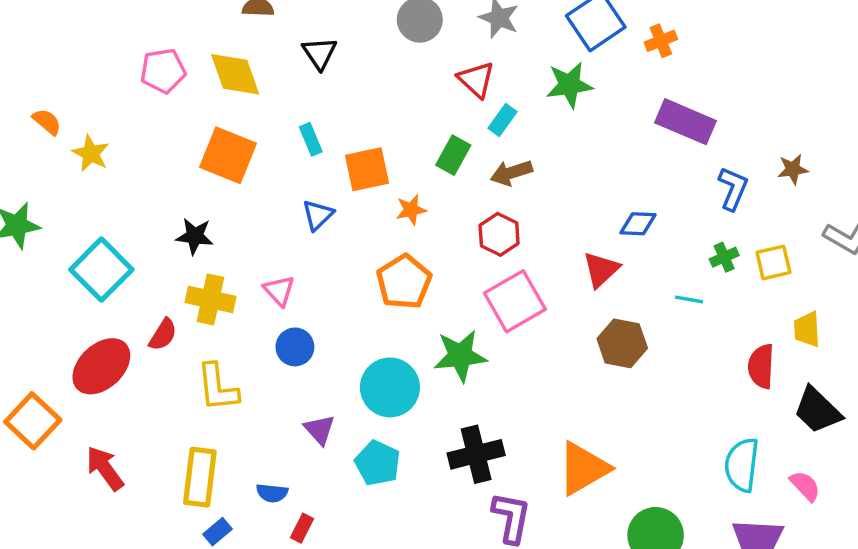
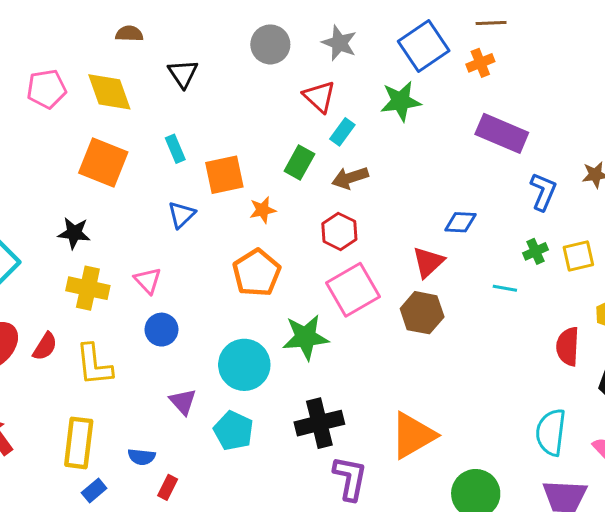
red semicircle: (163, 335) -> (45, 346), moved
brown hexagon: (622, 343) -> (422, 313), moved

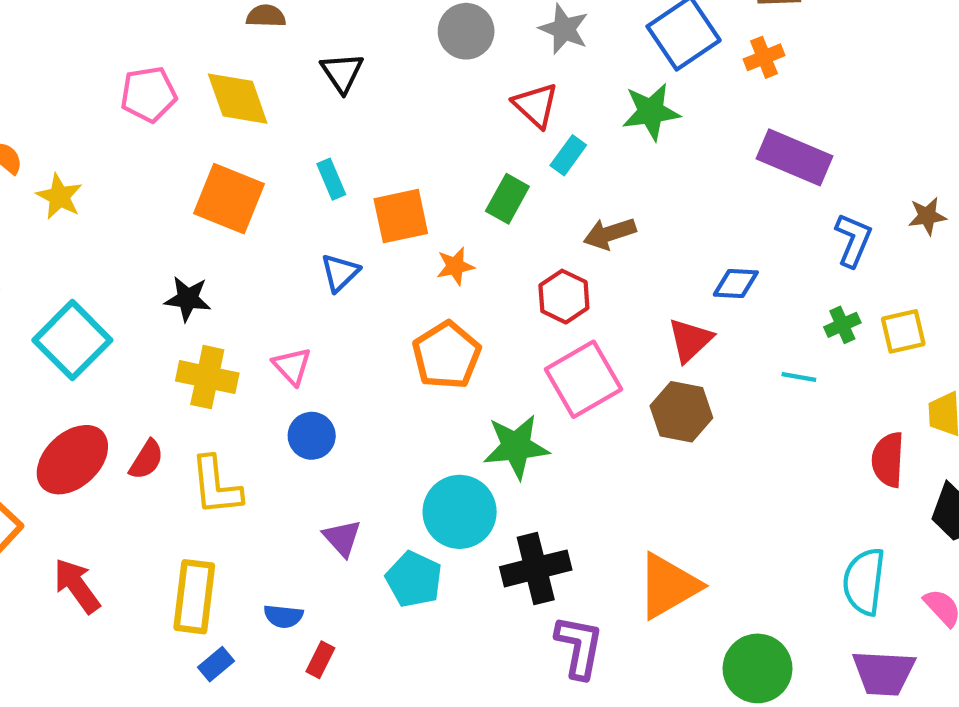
brown arrow: (350, 178) -> (610, 233), moved
cyan circle: (244, 365) -> (460, 512), moved

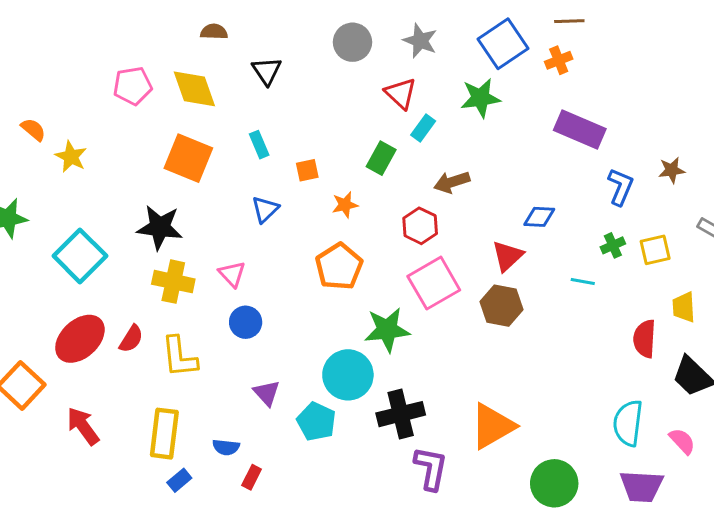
orange square: (401, 216) -> (307, 170), size x0.6
black star: (188, 299) -> (160, 227), size x1.4

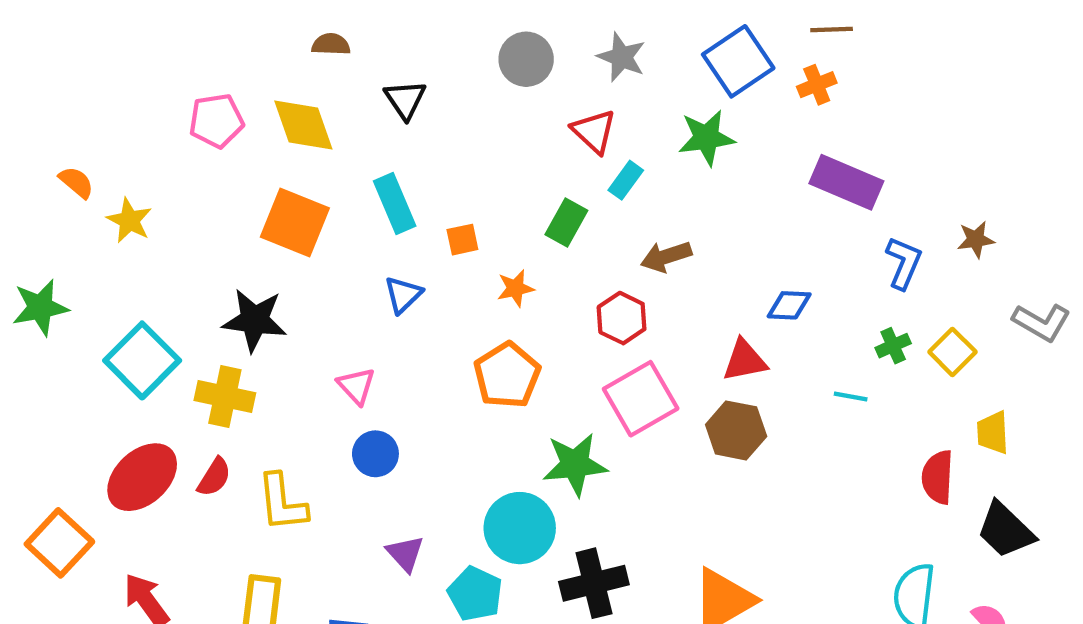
cyan rectangle: (259, 145) -> (395, 203), size x1.5
yellow square: (655, 250) -> (952, 352), turned -32
red triangle: (508, 256) -> (745, 360), turned 32
yellow cross: (173, 282) -> (225, 397), moved

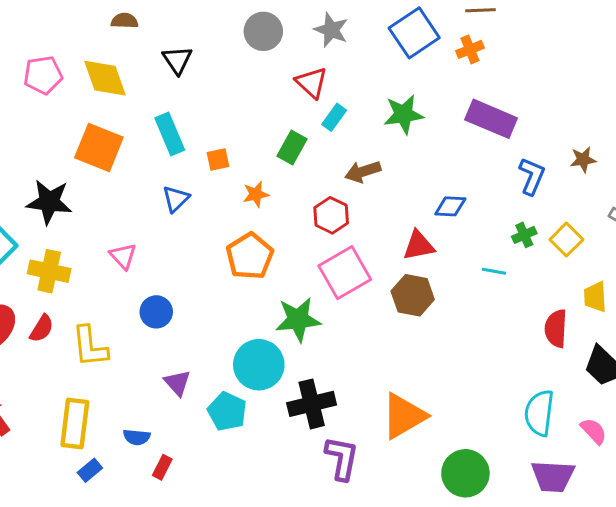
green star: (706, 138) -> (404, 114), moved
black star: (255, 320) -> (49, 202), moved
pink triangle: (356, 386) -> (123, 256), moved

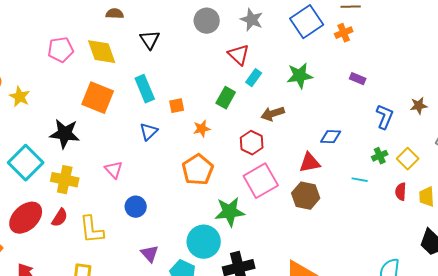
purple rectangle: (491, 119) -> (358, 79), size x0.5
red semicircle: (556, 328) -> (401, 192), moved, size x0.7

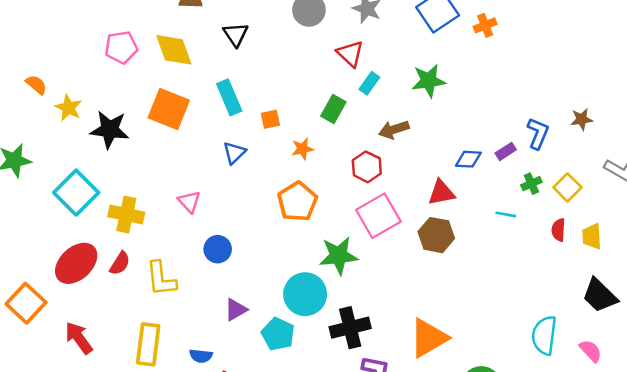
purple rectangle: (358, 79) -> (506, 151), moved, turned -56
black star: (65, 134) -> (110, 130), moved
purple triangle: (150, 254) -> (236, 310), turned 42

